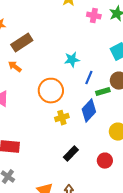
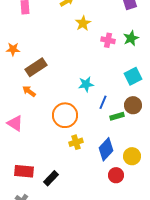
blue diamond: (89, 111) -> (106, 149), moved
black rectangle: (71, 154) -> (51, 178), moved
red circle: (105, 161) -> (116, 175), moved

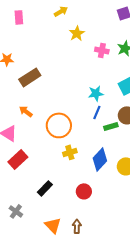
cyan star: (86, 84) -> (96, 93), moved
orange arrow: (29, 91) -> (26, 111), moved
red rectangle: (24, 171) -> (18, 159), moved, turned -48
red circle: (116, 175) -> (84, 191), moved

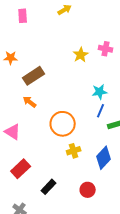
yellow star: (77, 33) -> (81, 55), moved
orange arrow: (26, 111) -> (30, 102), moved
red rectangle: (18, 159) -> (21, 169), moved

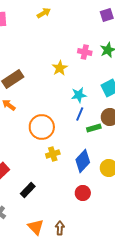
yellow star: (81, 55) -> (60, 68), moved
red circle: (88, 190) -> (83, 193), moved

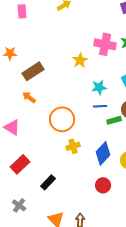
pink cross: (85, 52) -> (105, 44), size x1.5
blue line: (80, 114) -> (100, 106), turned 64

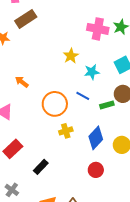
yellow star: (80, 60) -> (71, 56), moved
brown rectangle: (33, 71) -> (26, 19), moved
blue line: (100, 106) -> (83, 96), moved, turned 32

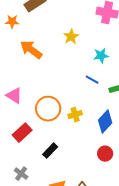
yellow star: (71, 56) -> (71, 37), moved
orange arrow: (22, 82) -> (31, 50), moved, size x1.6
orange circle: (55, 104) -> (48, 109), moved

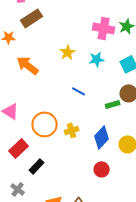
cyan star: (101, 56) -> (97, 59), moved
blue line: (92, 80) -> (79, 91), moved
black rectangle: (50, 151) -> (37, 166), moved

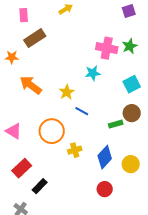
yellow star: (68, 52) -> (67, 92), moved
cyan star: (97, 59) -> (93, 73), moved
orange circle: (45, 124) -> (52, 131), moved

